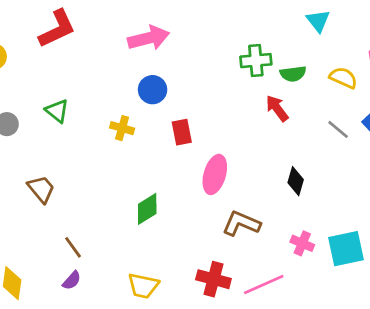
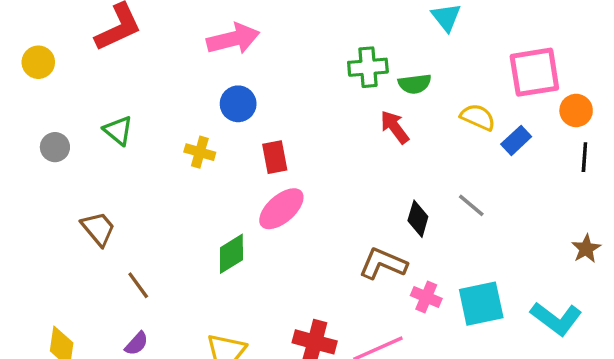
yellow semicircle: (343, 78) -> (478, 117), moved
gray line: (338, 129) -> (471, 205), moved
pink ellipse: (215, 174) -> (281, 209), moved, turned 33
brown L-shape: (241, 223) -> (383, 264), moved
brown line: (73, 247) -> (138, 285), moved

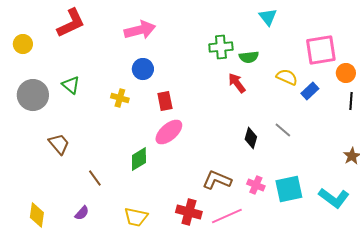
gray circle: (55, 147) -> (33, 95), size x1.8
brown L-shape: (383, 264) -> (217, 180), moved
brown line: (138, 285) -> (95, 178), moved

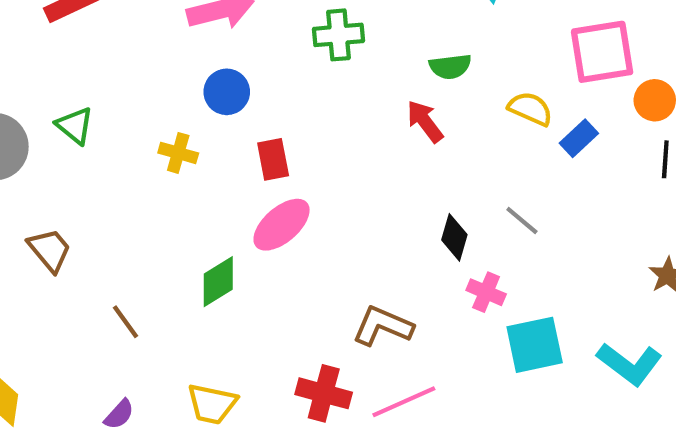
green cross: (221, 47) -> (338, 35), moved
pink cross: (256, 185) -> (486, 292), moved
purple semicircle: (82, 213) -> (119, 414), moved

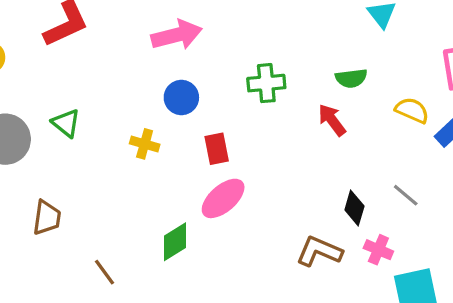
green cross: (338, 35) -> (266, 83), moved
brown trapezoid: (50, 250) -> (47, 218), turned 48
brown L-shape: (383, 326) -> (319, 251), moved

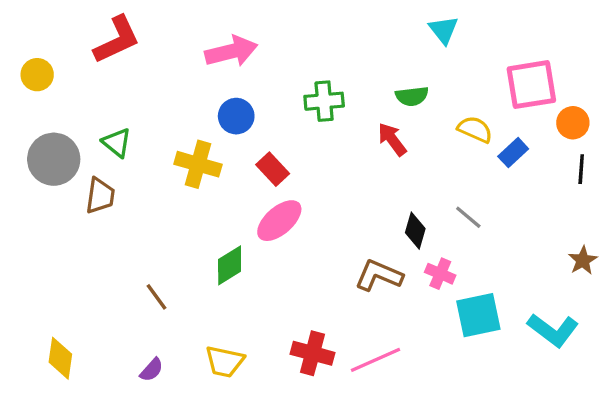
yellow cross: (145, 144) -> (198, 164), size x1.5
red rectangle: (217, 149) -> (273, 169), turned -32
brown trapezoid: (47, 218) -> (100, 196), moved

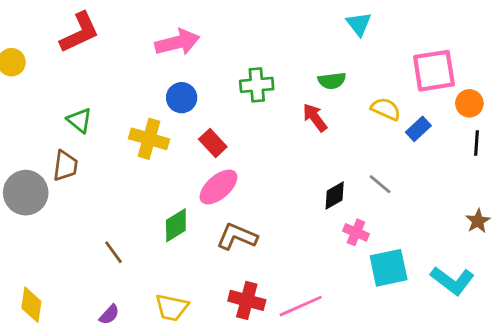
gray circle: (54, 159) -> (26, 193), moved
black diamond: (415, 231) -> (335, 195), turned 44
brown L-shape: (379, 275) -> (237, 237), moved

